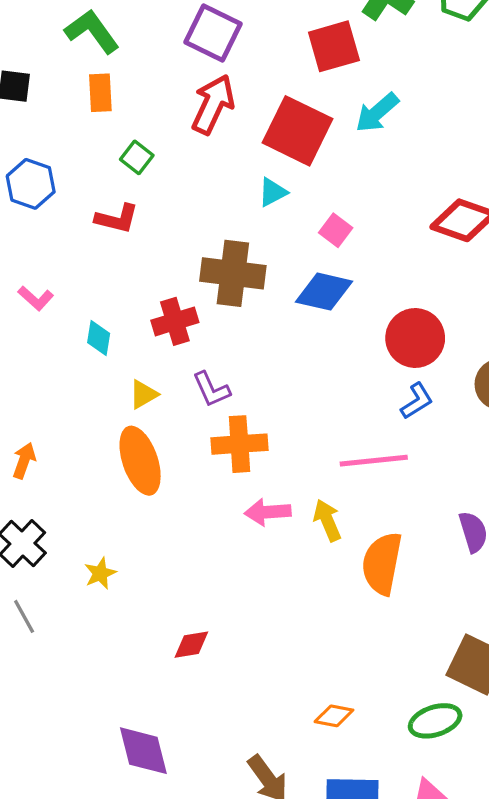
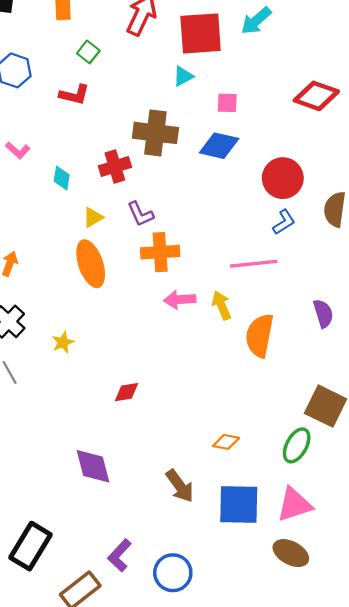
red square: (298, 131) -> (201, 33), turned -30
pink square: (336, 230) -> (227, 103), turned -35
green ellipse: (435, 721) -> (297, 445), turned -44

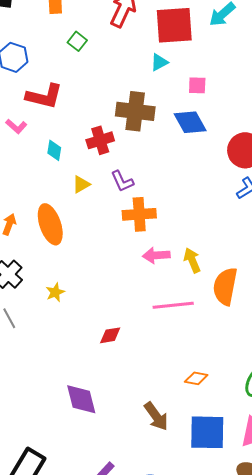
red L-shape: (74, 95) -> (44, 96), moved, size x1.4
blue diamond: (219, 146) -> (190, 122), turned 48
orange ellipse: (91, 264) -> (50, 224), moved
pink line: (254, 264) -> (173, 305), moved

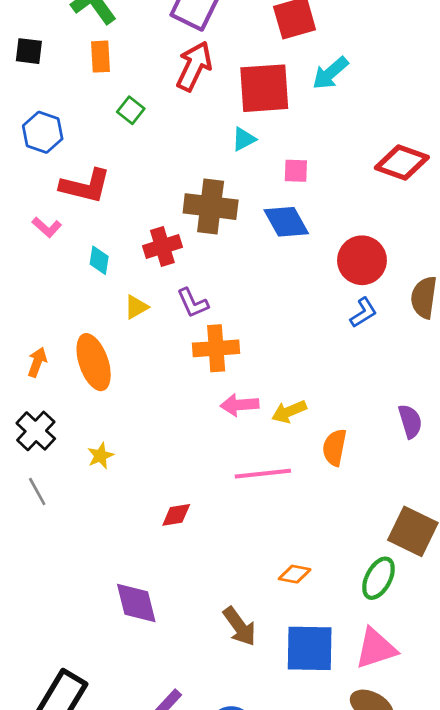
yellow arrow: (192, 260) -> (289, 412), turned -90
orange semicircle: (225, 286) -> (334, 447), size x0.7

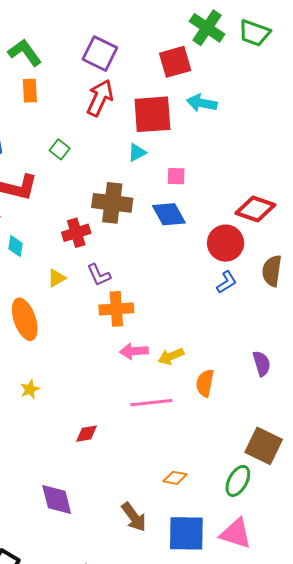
cyan arrow: (330, 73) -> (202, 103), turned 52
green square: (131, 110) -> (60, 149), moved
red diamond: (402, 163) -> (255, 209), moved
cyan diamond: (99, 260) -> (15, 246), moved
pink triangle: (376, 648) -> (236, 533), turned 36

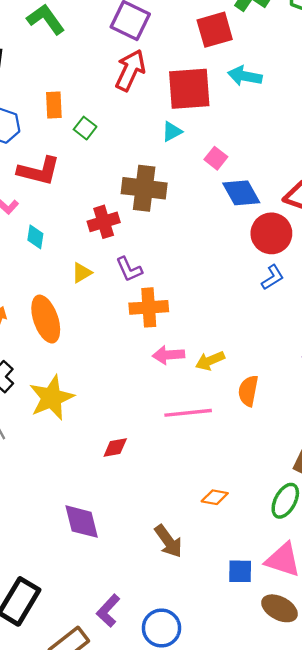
orange rectangle: (30, 91) -> (54, 105), moved
pink square: (176, 176) -> (216, 158), turned 36
blue diamond: (169, 214) -> (241, 193), moved
yellow star: (30, 389) -> (52, 398), size x2.0
blue square: (186, 533) -> (240, 571), moved, size x0.6

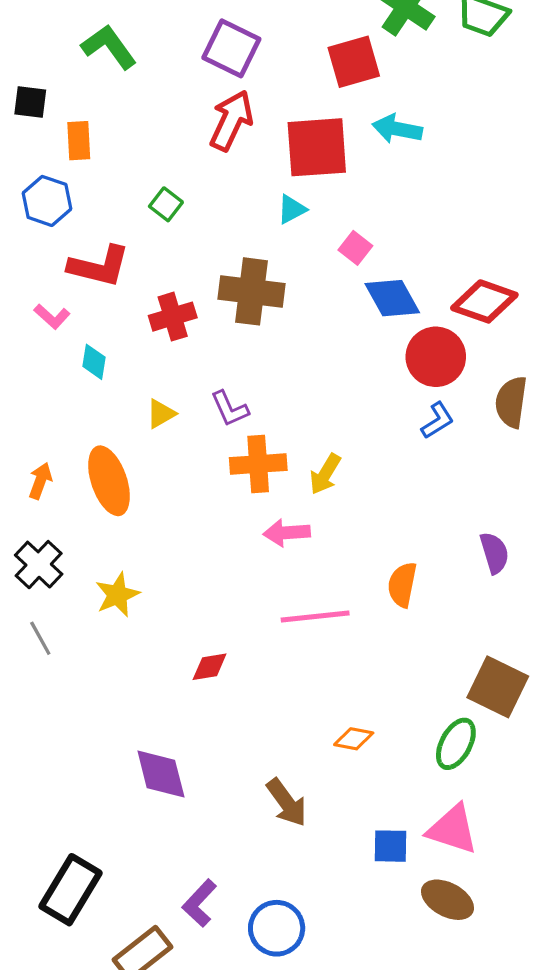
orange rectangle: (54, 105) -> (79, 141), moved
red cross: (104, 222) -> (173, 317), moved
yellow arrow: (210, 361) -> (325, 474), moved, turned -36
yellow star: (52, 398) -> (117, 595), size x0.7

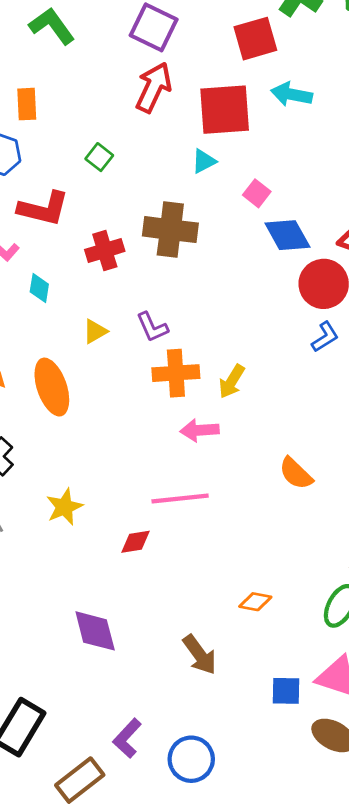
orange semicircle: (402, 585) -> (296, 473), turned -57
yellow star: (117, 595) -> (64, 507), moved
pink line: (315, 617) -> (180, 499), moved

